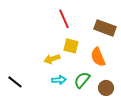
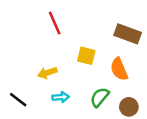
red line: (64, 19) -> (55, 23), moved
yellow arrow: (52, 59) -> (47, 73), moved
cyan arrow: (59, 80) -> (61, 97), moved

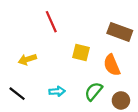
yellow arrow: (47, 73) -> (27, 59), moved

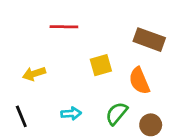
red line: (51, 22) -> (64, 27), turned -65
yellow square: (81, 53) -> (101, 65), turned -30
black line: (17, 94) -> (21, 116), turned 30

